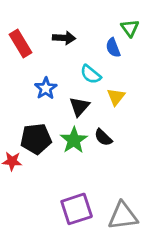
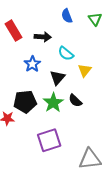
black arrow: (64, 38) -> (43, 37), moved
blue semicircle: (113, 48) -> (67, 16), moved
purple square: (77, 209) -> (49, 140), moved

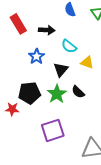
yellow triangle: (85, 70) -> (87, 62), turned -48

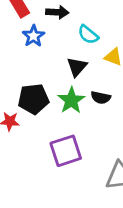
blue star: (37, 56) -> (33, 36), moved
black semicircle: (78, 92) -> (101, 98), turned -32

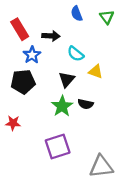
black pentagon: (33, 99) -> (23, 82), moved

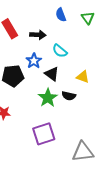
blue star: (32, 55) -> (34, 61), moved
yellow triangle: (96, 72) -> (83, 77), moved
black triangle: (67, 79) -> (52, 74), turned -35

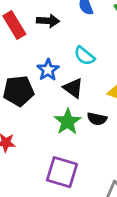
black arrow: (38, 35) -> (48, 21), moved
purple square: (44, 134) -> (62, 172), turned 35

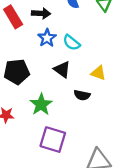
blue star: (48, 70) -> (47, 38), moved
green star: (68, 122) -> (41, 104), moved

